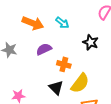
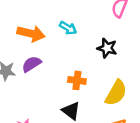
purple semicircle: (44, 49) -> (31, 64), moved
yellow semicircle: (80, 83) -> (116, 93), moved

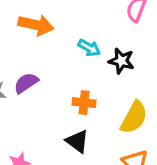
cyan arrow: (68, 28) -> (89, 48), moved
orange arrow: (31, 33) -> (36, 25), moved

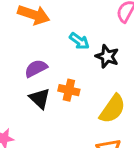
purple semicircle: (26, 83) -> (36, 68), moved
black triangle: (77, 141) -> (40, 98), moved

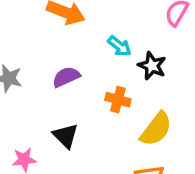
orange cross: (69, 90) -> (118, 100), moved
black triangle: (40, 98) -> (66, 136), moved

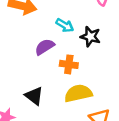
purple semicircle: (66, 77) -> (45, 47), moved
yellow semicircle: (156, 129) -> (78, 93), moved, turned -132

